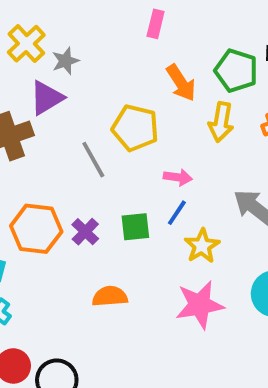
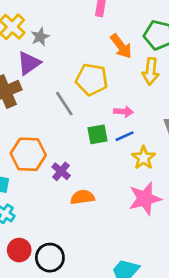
blue line: (177, 213) -> (125, 136), turned 36
green square: (135, 227) -> (98, 134), moved
purple cross: (85, 232) -> (61, 171), moved

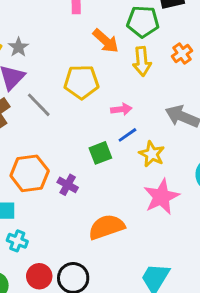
gray line: (64, 104) -> (39, 105), moved
green square: (98, 134) -> (100, 153), moved
orange semicircle: (82, 197) -> (106, 227), moved, size x1.4

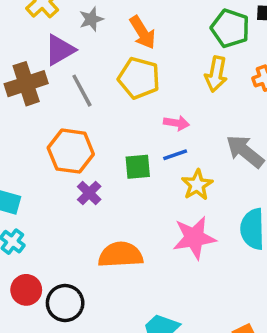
orange arrow: (106, 41) -> (142, 32), moved
gray star: (18, 47) -> (91, 19), moved
orange hexagon: (30, 173) -> (71, 151), moved

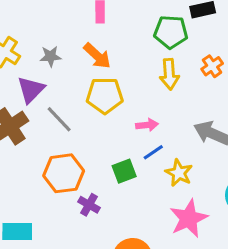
gray star: (91, 19) -> (50, 56), turned 30

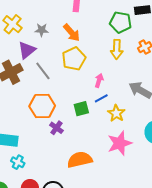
yellow pentagon: (105, 95) -> (74, 59), turned -30
pink arrow: (147, 125) -> (99, 80), turned -72

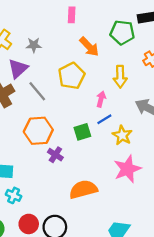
orange arrow: (72, 33) -> (89, 47), moved
yellow arrow: (117, 49) -> (120, 77), moved

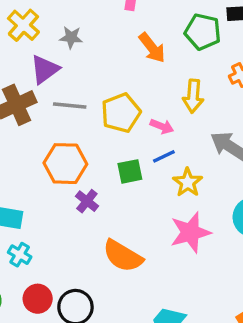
yellow pentagon: (72, 76) -> (121, 113), moved
gray line: (37, 91) -> (70, 106), turned -50
pink arrow: (101, 99) -> (162, 126), turned 91
orange semicircle: (83, 189) -> (123, 256), turned -140

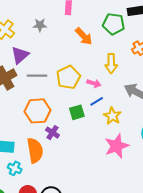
gray star: (71, 37) -> (40, 25), moved
orange semicircle: (123, 256) -> (35, 150), moved, turned -125

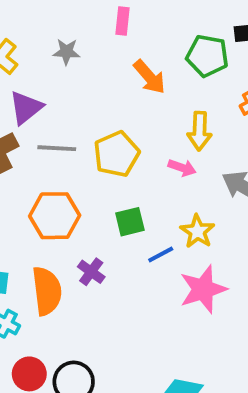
pink arrow: (94, 83) -> (182, 168), moved
blue line: (97, 101) -> (161, 254), moved
purple cross: (52, 133) -> (91, 272), moved

